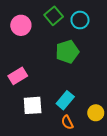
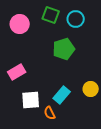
green square: (54, 16) -> (51, 15), turned -30
yellow circle: (96, 113) -> (91, 89), moved
orange semicircle: (67, 122) -> (50, 113), moved

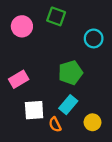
cyan circle: (76, 19) -> (94, 38), moved
green pentagon: (64, 49) -> (70, 73), moved
yellow circle: (91, 89) -> (92, 122), moved

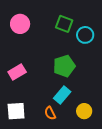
green square: (56, 16) -> (64, 24), moved
white square: (34, 110) -> (16, 111), moved

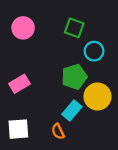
cyan circle: (85, 35) -> (94, 51), moved
yellow circle: (84, 111) -> (98, 97), moved, size x1.5

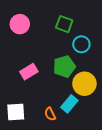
pink rectangle: (20, 84) -> (29, 72), moved
cyan rectangle: (72, 110) -> (69, 104), moved

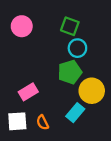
cyan circle: (81, 44) -> (77, 48), moved
pink rectangle: (29, 72) -> (28, 92), moved
orange semicircle: (50, 114) -> (42, 122), moved

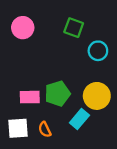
cyan circle: (77, 48) -> (98, 51), moved
green pentagon: (70, 72) -> (57, 94), moved
pink rectangle: (28, 92) -> (30, 97), turned 30

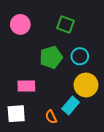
cyan circle: (98, 51) -> (80, 56), moved
green pentagon: (57, 94) -> (51, 57), moved
orange semicircle: (45, 129) -> (51, 117), moved

